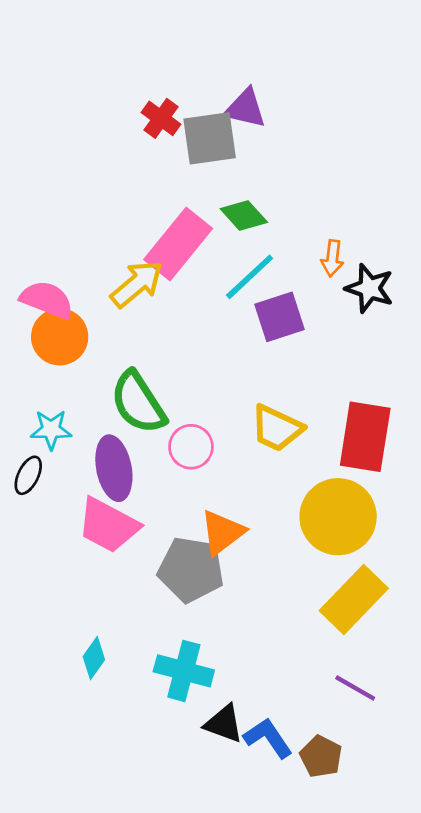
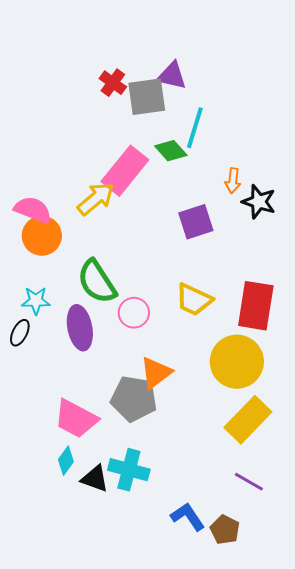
cyan line: (250, 277) -> (195, 128), moved, turned -30
pink trapezoid: (108, 525) -> (76, 419), moved
black triangle: (224, 724) -> (95, 479), moved

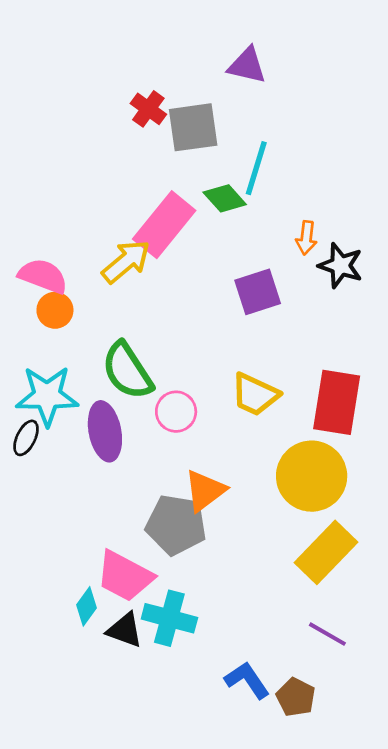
purple triangle: (172, 76) -> (247, 65), moved
orange circle: (42, 236) -> (55, 310), size x0.7
cyan star: (36, 301) -> (47, 396), size x1.6
pink trapezoid: (76, 419) -> (125, 576), moved

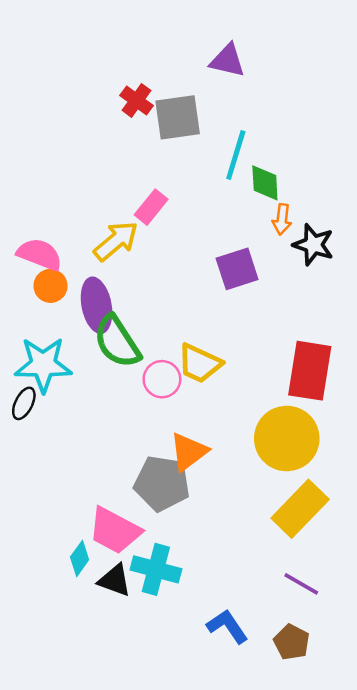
green diamond: (225, 198) -> (265, 183), moved, turned 39
pink rectangle: (164, 225) -> (151, 207), size x0.6
yellow trapezoid: (255, 394) -> (200, 363), moved
purple ellipse: (105, 431) -> (97, 305), moved
brown pentagon: (296, 697) -> (292, 642), moved

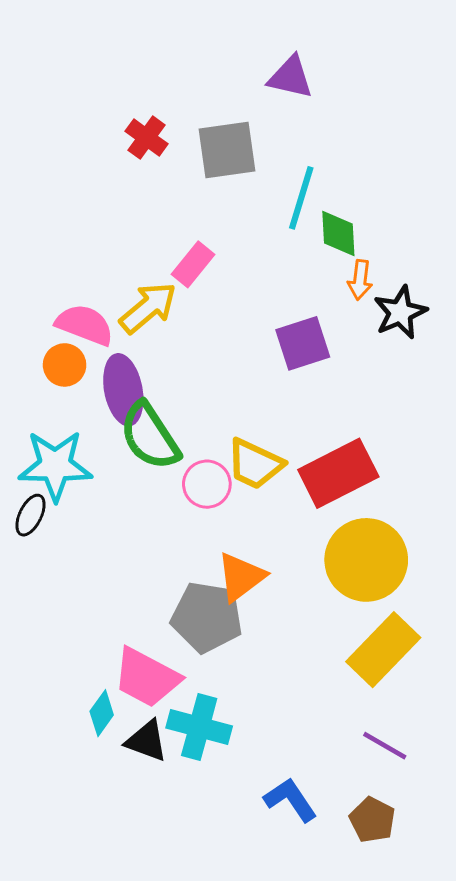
red cross: (137, 100) -> (147, 138), moved
black star: (313, 245) -> (400, 312), turned 30
pink semicircle: (40, 254) -> (85, 325), moved
red rectangle: (310, 371) -> (338, 473), moved, turned 54

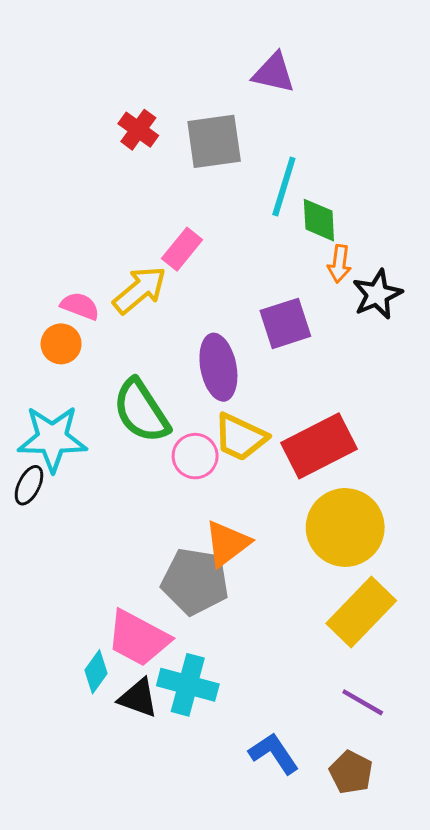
pink semicircle: (85, 325) -> (80, 306), size x0.7
purple ellipse: (123, 390) -> (218, 367), moved

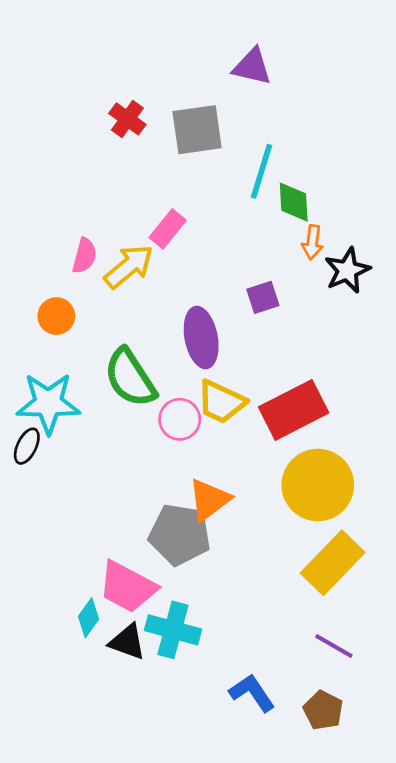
pink semicircle: (80, 306) -> (84, 256), moved, turned 84
purple square: (285, 323) -> (263, 297), size x0.7

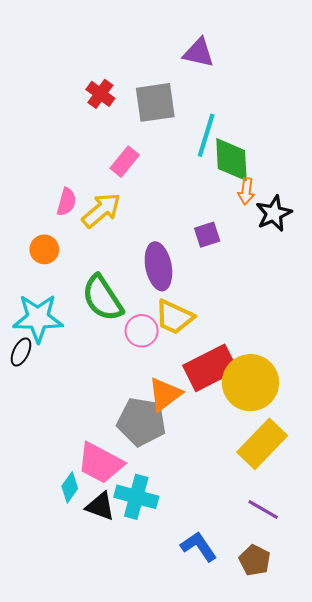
green diamond: (294, 202) -> (231, 160), size x1.4
pink rectangle: (168, 229) -> (125, 162), moved
red rectangle: (294, 410) -> (210, 368), moved

